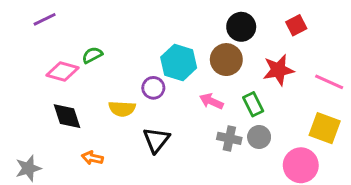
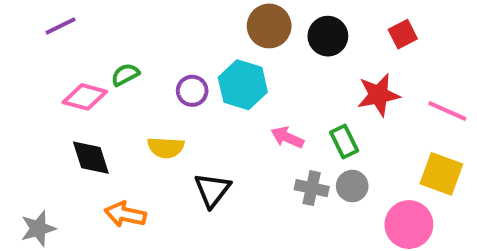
brown circle: (226, 60) -> (269, 26), moved
purple circle: (153, 88) -> (192, 91), moved
orange arrow: (92, 158) -> (125, 214), size x1.4

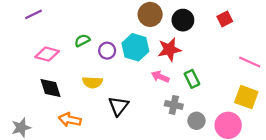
green semicircle: (125, 75) -> (82, 40), moved
red star: (379, 95) -> (169, 49), moved
gray circle: (352, 186) -> (196, 121), moved

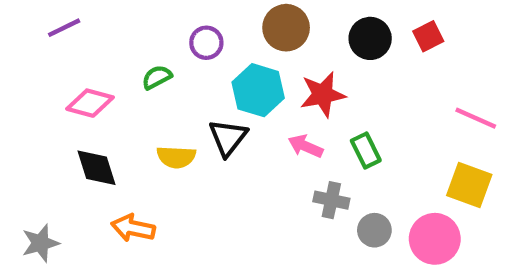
black circle: (183, 20) -> (370, 38), moved
purple circle: (107, 51) -> (206, 43), moved
black triangle: (118, 106) -> (228, 138), moved

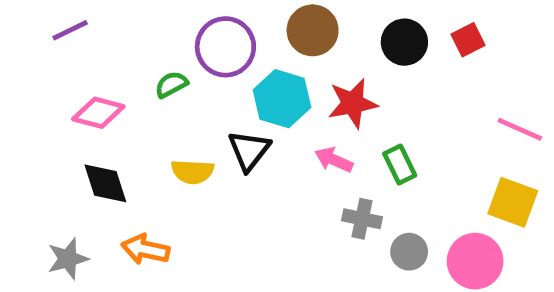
purple circle: (206, 43) -> (225, 47), size x1.6
gray star: (40, 243) -> (68, 259), moved

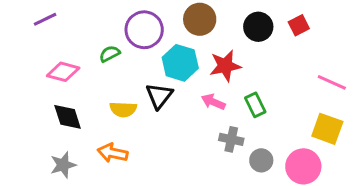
orange arrow: (145, 249) -> (113, 153), moved
gray star: (68, 259) -> (63, 165), moved

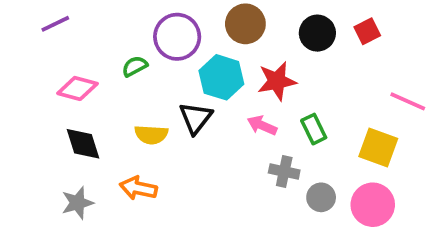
yellow square: (327, 129) -> (378, 147), moved

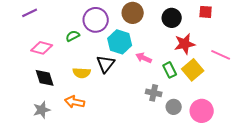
red square: (367, 31) -> (206, 12), moved, turned 32
red star: (277, 81) -> (185, 44), moved
pink arrow: (262, 125) -> (144, 58), moved
yellow square: (378, 147) -> (193, 70), moved, turned 30

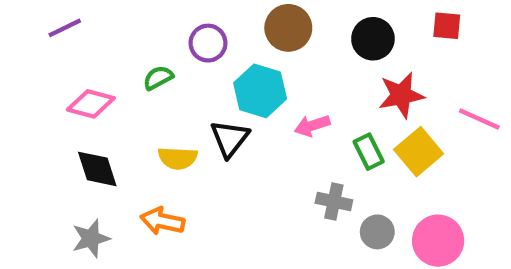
purple circle: (96, 20) -> (208, 43), size x0.7
pink arrow: (144, 58) -> (312, 126), turned -42

